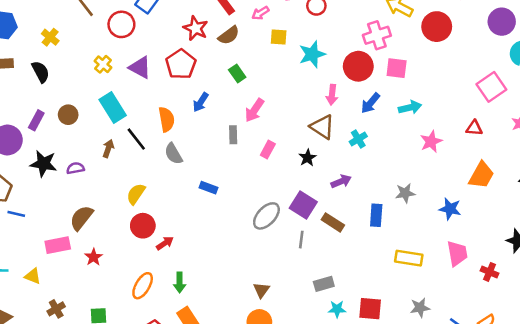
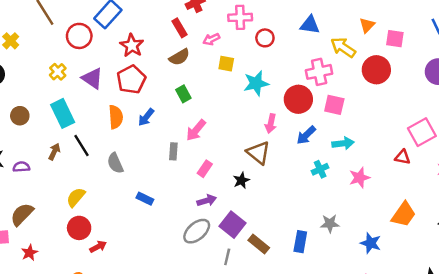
red star: (196, 28) -> (132, 46), moved
orange semicircle: (166, 119) -> (116, 117), moved
red triangle: (474, 128) -> (403, 157), moved
cyan cross: (358, 139) -> (320, 169), moved
purple arrow: (341, 181) -> (207, 200), moved

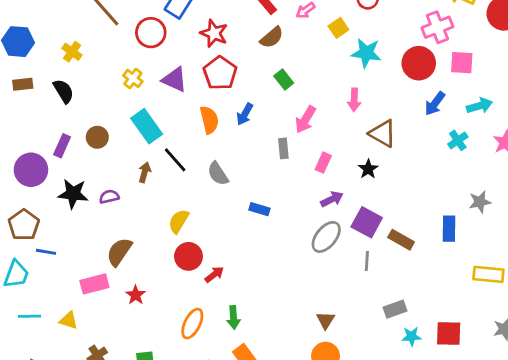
yellow square: (226, 64) -> (338, 28), moved, turned -35
cyan star: (256, 83) -> (366, 53), turned 30
pink arrow: (271, 124) -> (354, 100), moved

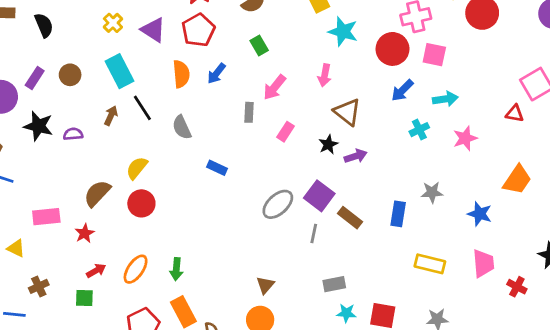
purple arrow: (332, 199) -> (356, 156), moved
brown semicircle: (119, 252) -> (97, 193), moved
red arrow: (214, 274) -> (96, 271), moved

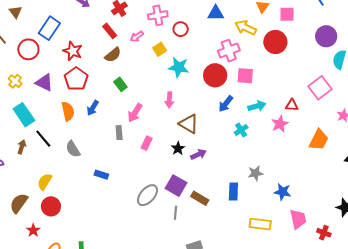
red triangle: (515, 114) -> (292, 105), moved
pink star: (465, 138) -> (280, 124), moved
orange trapezoid: (517, 180) -> (319, 140), moved
blue star: (480, 214) -> (283, 192), moved
red star: (85, 233) -> (33, 230), moved

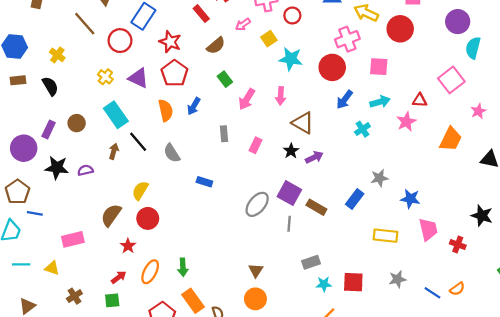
red rectangle: (110, 31) -> (201, 14), moved
pink square: (245, 76) -> (379, 67), moved
pink arrow: (135, 113) -> (247, 99), moved
blue rectangle: (233, 191) -> (355, 199), turned 36

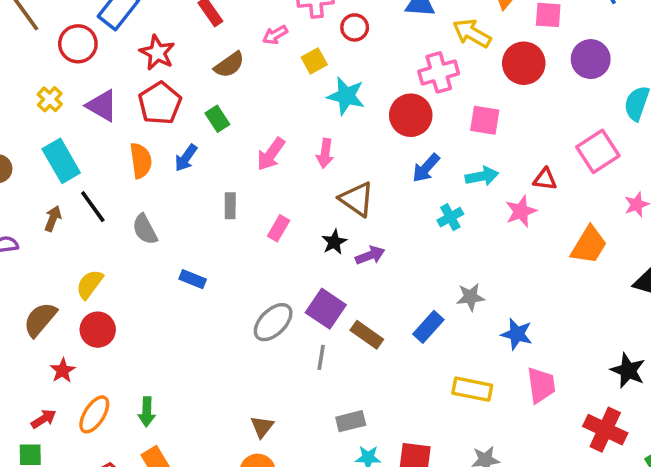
purple circle: (458, 22) -> (591, 59), moved
green rectangle: (225, 79) -> (217, 119), moved
red cross: (458, 244) -> (605, 430), moved, size x1.6

